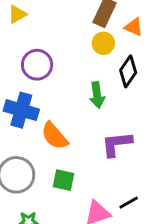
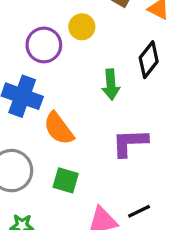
yellow circle: (103, 43) -> (82, 27), moved

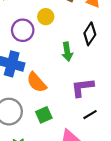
green square: (66, 180) -> (44, 115), turned -35
black line: (139, 211) -> (90, 115), moved

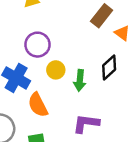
yellow circle: (46, 17) -> (56, 70), moved

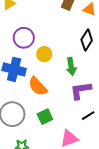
green arrow: (80, 80) -> (71, 66), moved

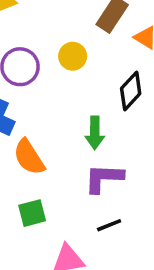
yellow circle: (44, 54) -> (73, 56), moved

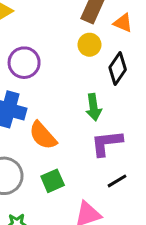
yellow circle: (73, 56) -> (89, 45), moved

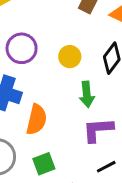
yellow circle: (89, 45) -> (70, 57), moved
orange semicircle: (43, 135) -> (37, 119), turned -128

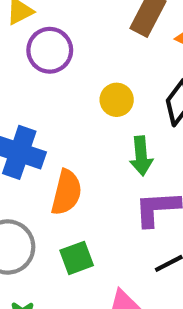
purple circle: (22, 48) -> (50, 50), moved

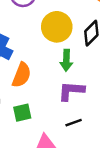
yellow circle: (117, 100) -> (57, 27), size x1.6

